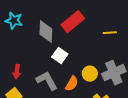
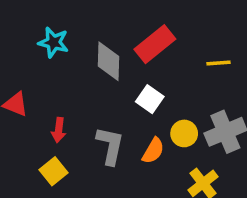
white square: (60, 56) -> (150, 99), moved
gray L-shape: (47, 81) -> (110, 146), turned 40

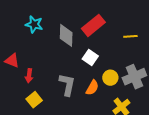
red arrow: (59, 130) -> (29, 76), moved

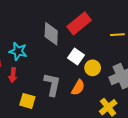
cyan star: (34, 24) -> (18, 51), moved
yellow circle: (110, 78) -> (93, 68), moved
yellow square: (34, 100) -> (27, 101), moved, turned -35

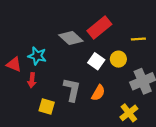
gray diamond: (51, 34) -> (71, 38), turned -50
yellow circle: (93, 68) -> (118, 59), moved

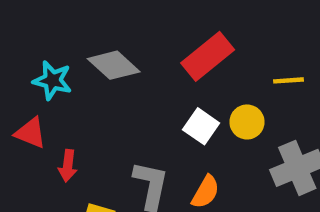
gray diamond: (71, 38) -> (114, 65), moved
cyan star: (37, 56) -> (52, 80), moved

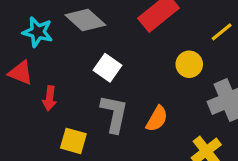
yellow line: (289, 80) -> (222, 32), turned -35
white square: (201, 126) -> (107, 68), moved

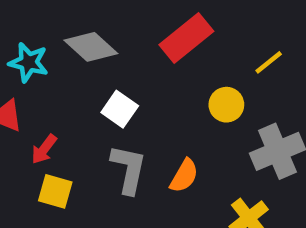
red arrow: (50, 98) -> (44, 149), turned 30
yellow square: (73, 141) -> (55, 191), moved

